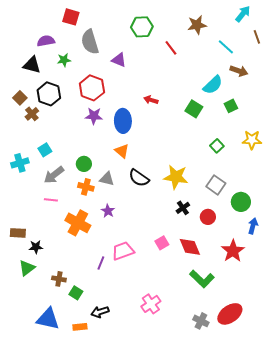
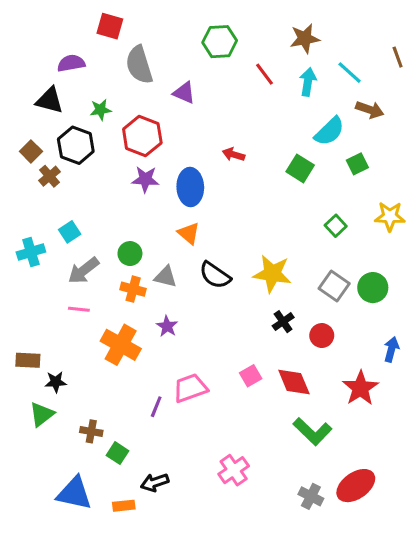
cyan arrow: (243, 14) -> (308, 82), moved, turned -30
green star: (64, 60) -> (101, 110), moved
green circle: (241, 202) -> (373, 288), moved

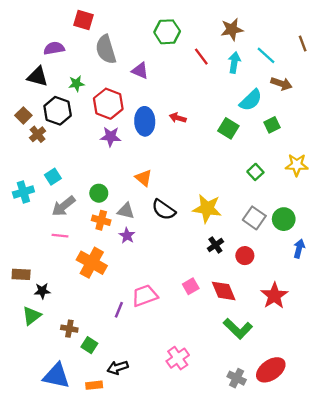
blue ellipse: (190, 187) -> (145, 121), moved
purple star: (167, 326) -> (127, 236), moved
blue arrow: (391, 349) -> (299, 249), moved

